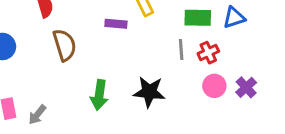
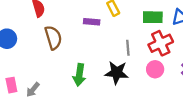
gray line: (181, 50) -> (128, 48), moved
red cross: (208, 53) -> (161, 43), size x1.5
pink circle: (214, 86) -> (155, 69), moved

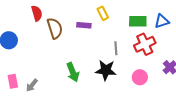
brown semicircle: (53, 38) -> (55, 28), moved
pink circle: (155, 69) -> (140, 77), moved
green arrow: (79, 75) -> (73, 72), turned -30

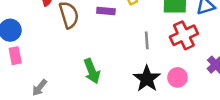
black star: (106, 70) -> (147, 79), moved, turned 30
pink rectangle: (13, 81) -> (15, 56), moved

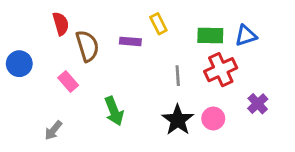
pink rectangle: (15, 56) -> (68, 81), moved, turned -30

